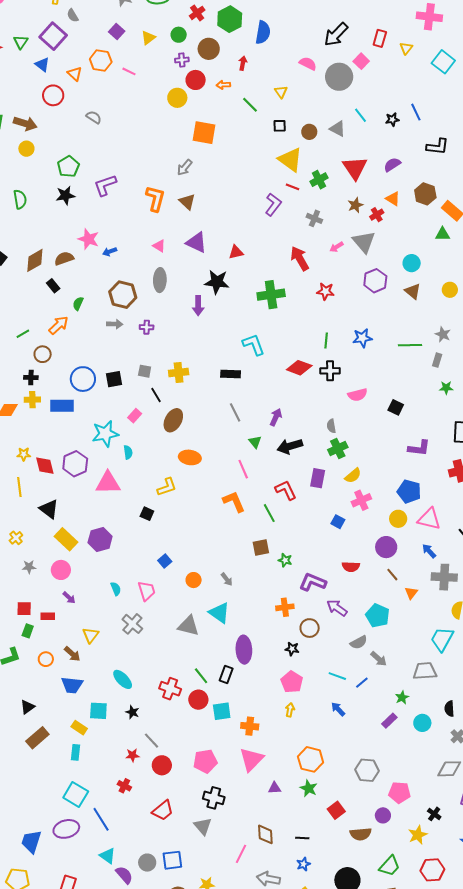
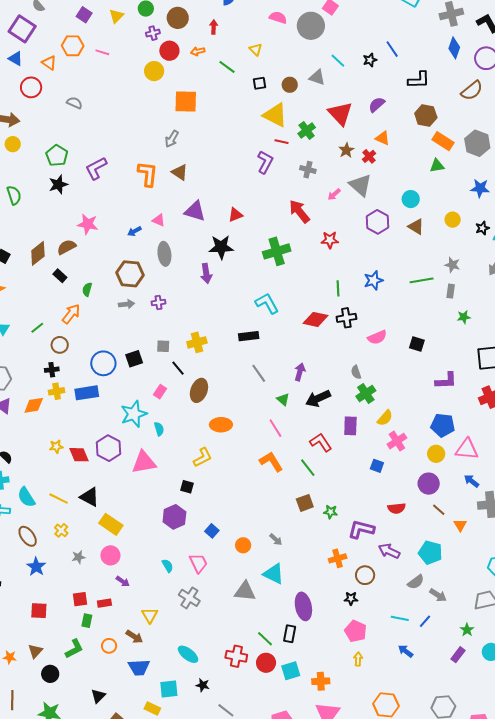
brown hexagon: (425, 194) -> (426, 115), moved
blue arrow: (110, 252) -> (134, 231), moved
yellow line: (19, 487) -> (59, 499), moved, turned -48
purple hexagon: (100, 540) -> (174, 517), moved

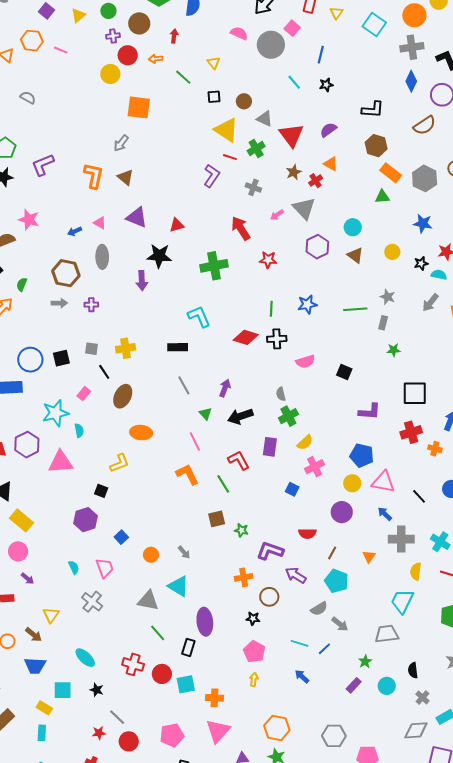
blue line: (392, 49) -> (321, 55), moved, turned 42
gray triangle: (317, 77) -> (265, 119), moved
brown line: (439, 510) -> (332, 553), moved, turned 72
green line: (265, 639) -> (158, 633), moved

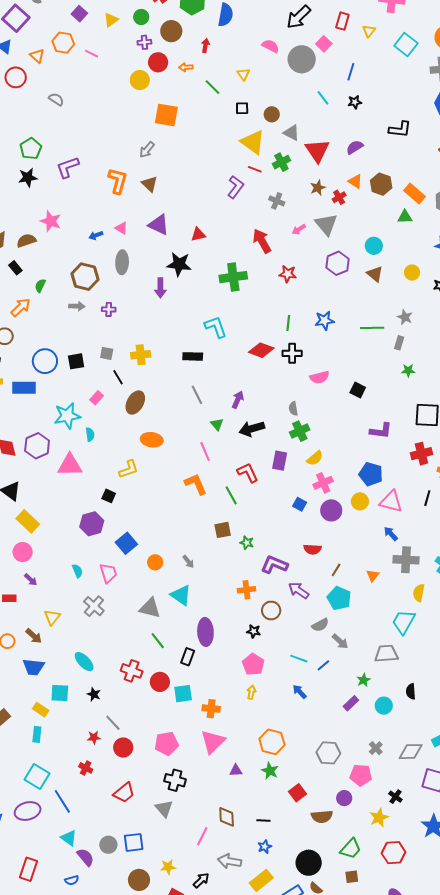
brown hexagon: (376, 146) -> (381, 184), moved
black line: (419, 496) -> (427, 498), moved, turned 56
purple circle: (342, 512) -> (331, 510), moved
blue square: (121, 537) -> (126, 543), size x1.5
gray cross: (423, 697) -> (376, 748), moved

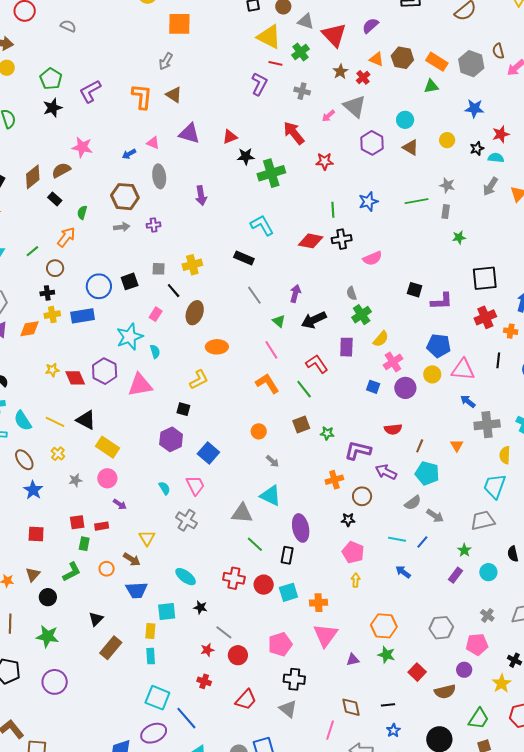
black star: (179, 264) -> (246, 156), moved, size x0.7
black rectangle: (193, 356) -> (244, 258), turned 30
black square: (358, 390) -> (415, 290), moved
orange circle: (155, 562) -> (259, 431), moved
yellow rectangle: (41, 710) -> (150, 631), turned 70

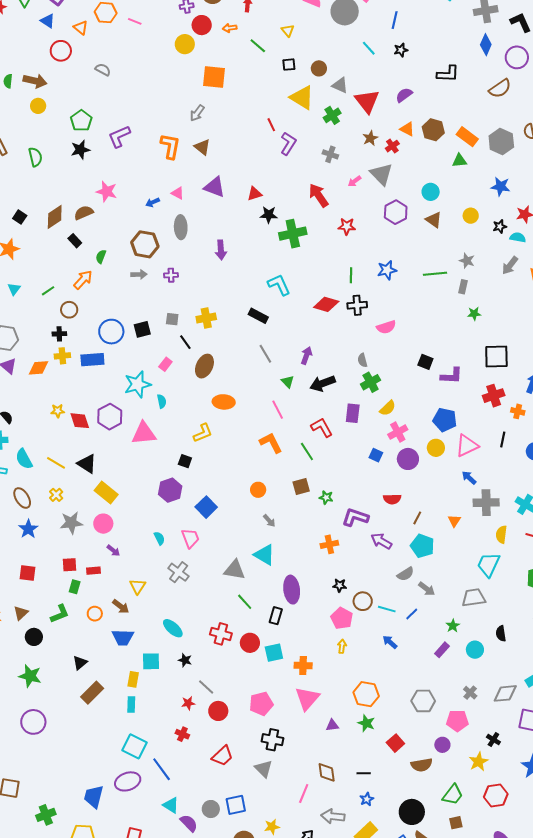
red line: (275, 63) -> (271, 125), moved, turned 48
pink triangle: (463, 370) -> (467, 446), turned -35
gray star: (75, 480) -> (71, 523), size x1.6
brown circle: (362, 496) -> (363, 601), moved

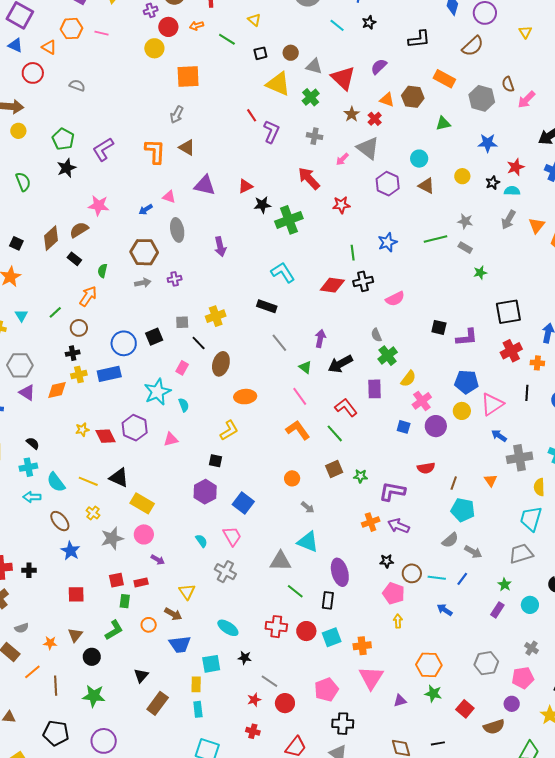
orange rectangle: (467, 137) -> (444, 79), moved
gray rectangle: (463, 287) -> (465, 248), turned -64
pink triangle: (144, 433) -> (171, 439), size x0.6
purple arrow: (381, 541) -> (398, 526), moved

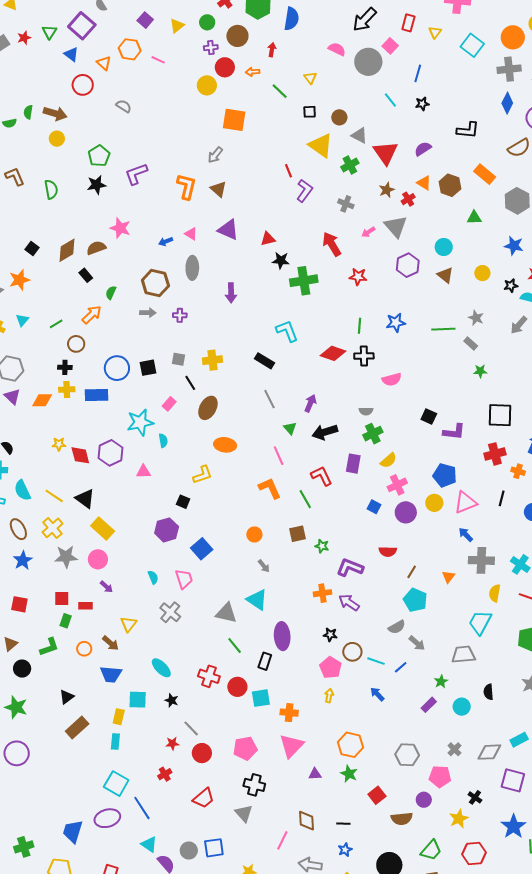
gray semicircle: (376, 335) -> (366, 411), turned -80
yellow cross: (93, 513) -> (52, 528), size x1.5
red cross: (253, 731) -> (165, 774), turned 32

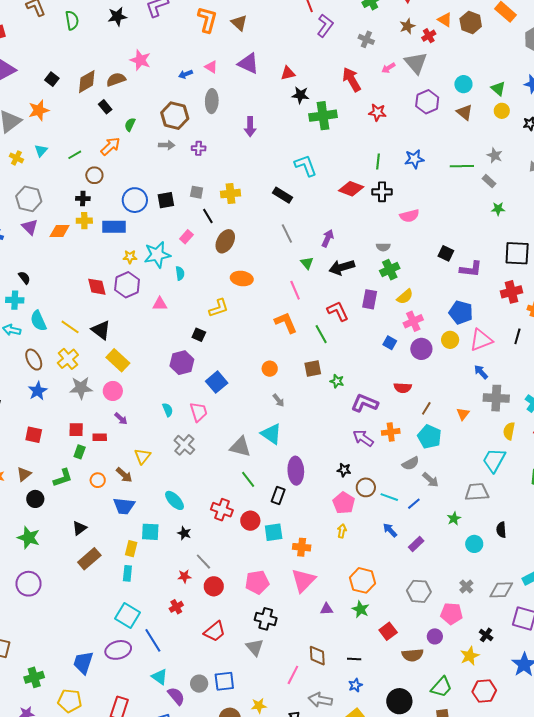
green triangle: (474, 218) -> (498, 89), moved, turned 42
yellow star: (59, 444) -> (130, 257), moved
orange cross: (322, 593) -> (391, 432), moved
purple rectangle: (429, 705) -> (416, 544), moved

